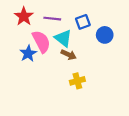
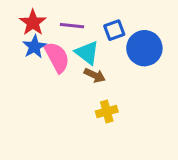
blue circle: (105, 35) -> (144, 48), size x1.5
blue star: (28, 54) -> (34, 47), moved

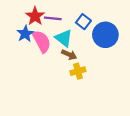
red star: (33, 23) -> (35, 16), moved
blue square: (114, 30) -> (83, 22), turned -32
yellow cross: (107, 112) -> (78, 71), moved

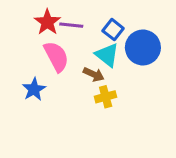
blue star: (25, 34) -> (34, 89), moved
cyan triangle: (64, 38) -> (107, 55), moved

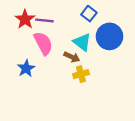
red star: (47, 22) -> (25, 19), moved
purple line: (71, 25) -> (44, 20), moved
blue square: (113, 30) -> (89, 14), moved

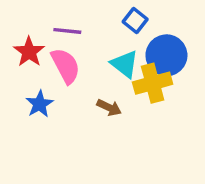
red star: (25, 19) -> (29, 52), moved
brown arrow: (72, 57) -> (109, 107), moved
yellow cross: (81, 74) -> (153, 83), moved, size x1.5

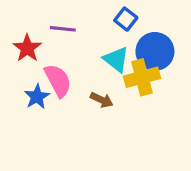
pink semicircle: (66, 66) -> (58, 80), moved

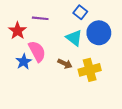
yellow cross: (142, 77) -> (90, 70), moved

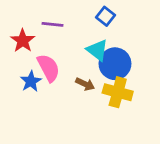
blue circle: (99, 33) -> (115, 64), moved
yellow cross: (90, 70) -> (118, 92), turned 30

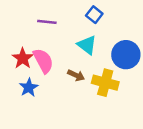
red star: (23, 41) -> (23, 58), moved
blue circle: (115, 64) -> (126, 55), moved
blue star: (31, 81) -> (29, 87), moved

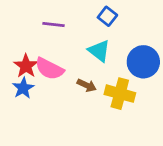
pink semicircle: (43, 61) -> (49, 69), turned 145
blue star: (29, 87) -> (23, 88), moved

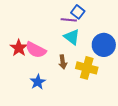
purple line: (54, 25) -> (69, 20), moved
brown arrow: (87, 85) -> (63, 62), turned 56
blue star: (23, 88) -> (38, 82), moved

